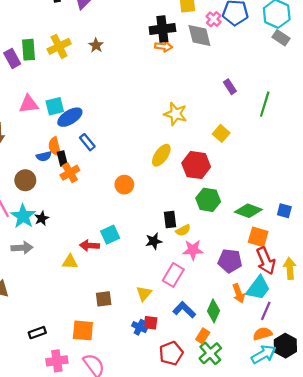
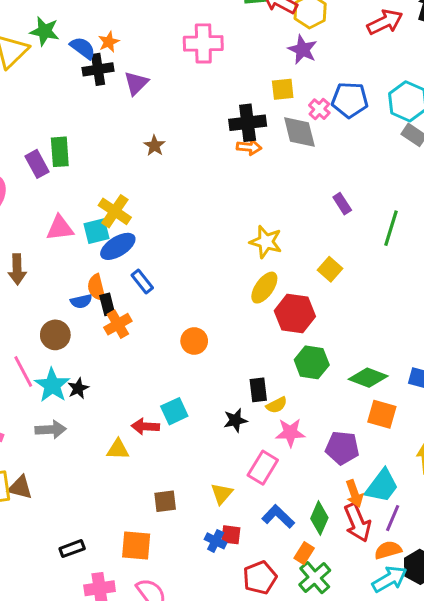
yellow cross: (59, 46) -> (115, 211), moved, turned -30
yellow ellipse: (161, 155) -> (264, 288), moved
red arrow: (266, 261) -> (357, 523), moved

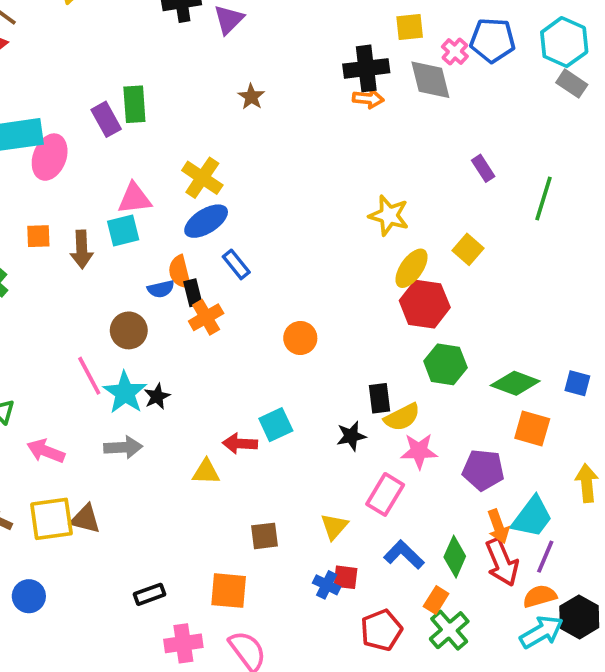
cyan square: (96, 231) -> (123, 231), moved
yellow ellipse: (264, 288) -> (412, 268), moved
yellow semicircle: (277, 405) -> (402, 417), size x1.4

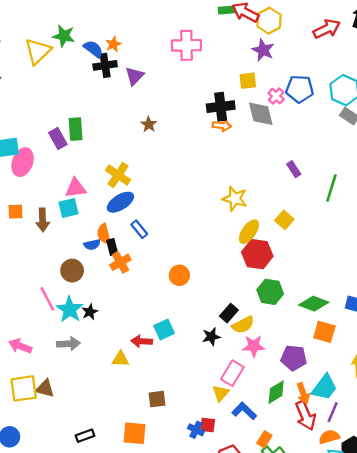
black rectangle: (379, 398) -> (229, 313), turned 48
yellow triangle: (334, 526) -> (221, 393), moved
green diamond: (455, 557) -> (276, 392), moved, turned 35

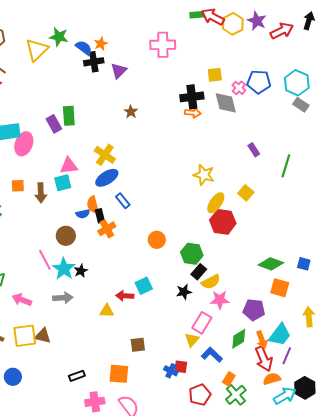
purple star: (263, 50) -> (257, 21), moved
green hexagon: (270, 292) -> (192, 254), moved
orange semicircle: (329, 437) -> (272, 379), moved

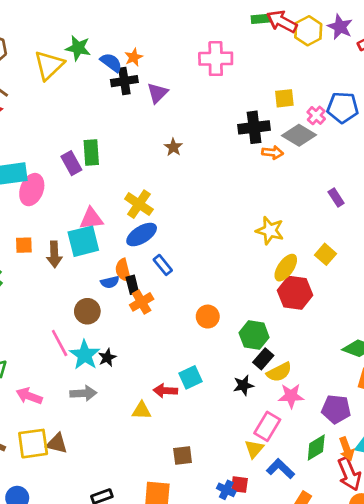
gray diamond: (226, 103) -> (299, 135), turned -45
orange arrow: (193, 113) -> (273, 152), moved
cyan square: (63, 183) -> (83, 241), size x1.4

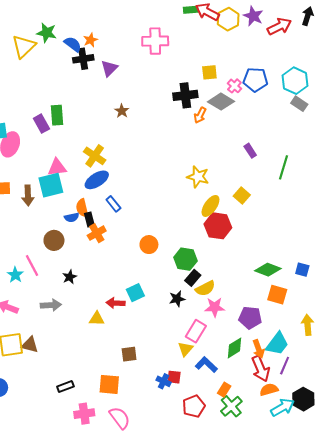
orange arrow: (273, 152) -> (200, 115), turned 112
cyan star: (85, 355) -> (15, 275), moved, size x0.7

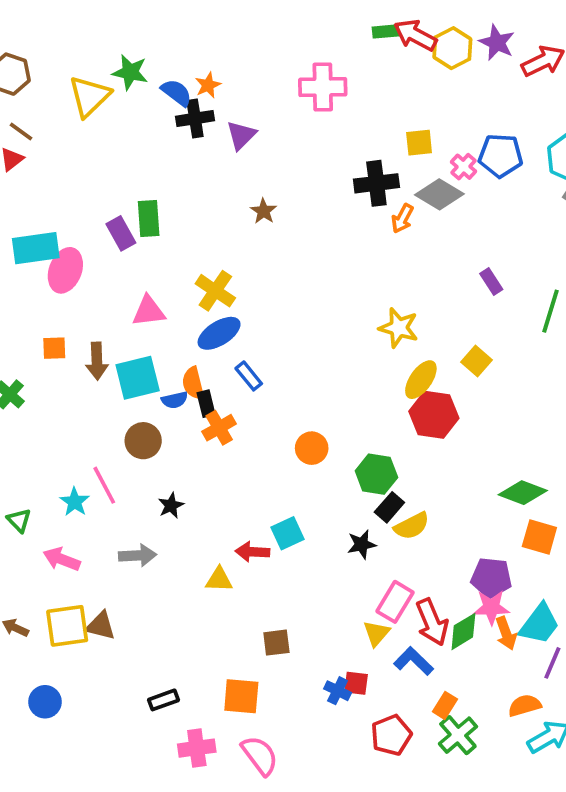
cyan square: (51, 185) -> (138, 378), moved
pink star: (215, 307) -> (491, 607), moved
red arrow: (261, 369) -> (432, 622), moved

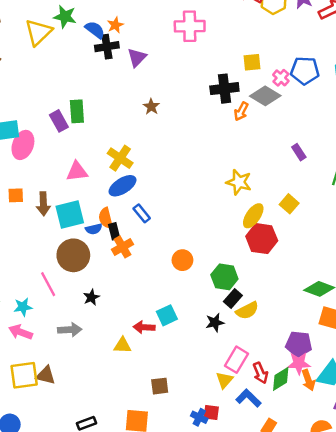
brown circle: (143, 441) -> (73, 255), size x1.4
cyan star: (75, 502) -> (23, 307), moved, turned 30
red arrow: (432, 622) -> (260, 373), size x0.7

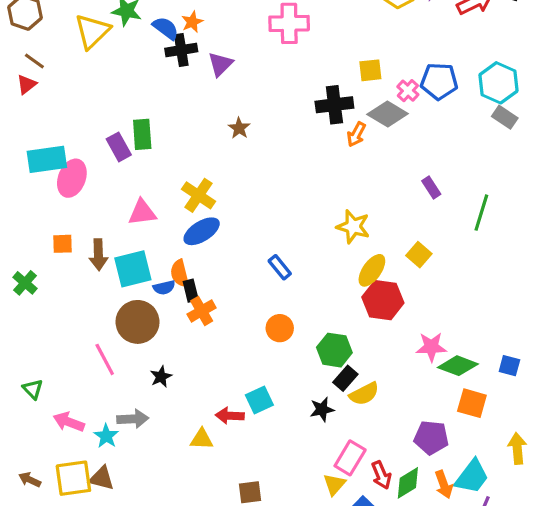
blue rectangle: (142, 213) -> (280, 267), moved
cyan star: (23, 307) -> (106, 436), moved, turned -30
pink star: (299, 363) -> (431, 347), moved

